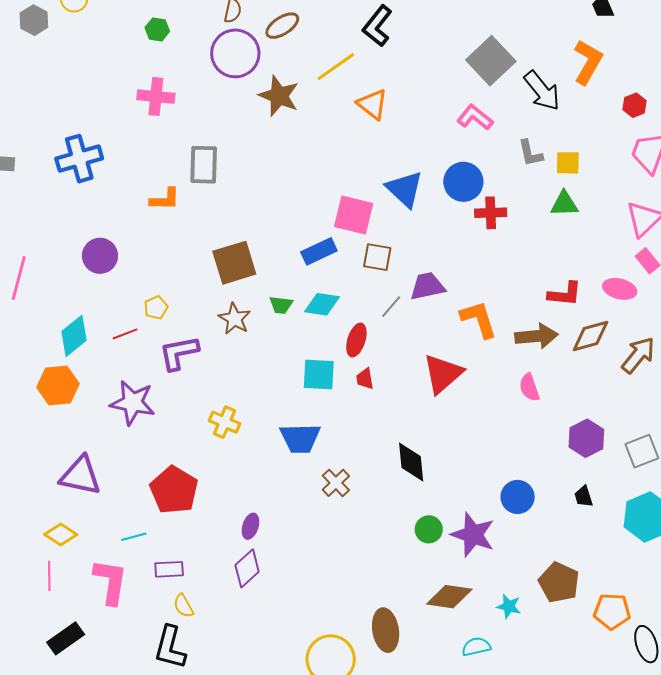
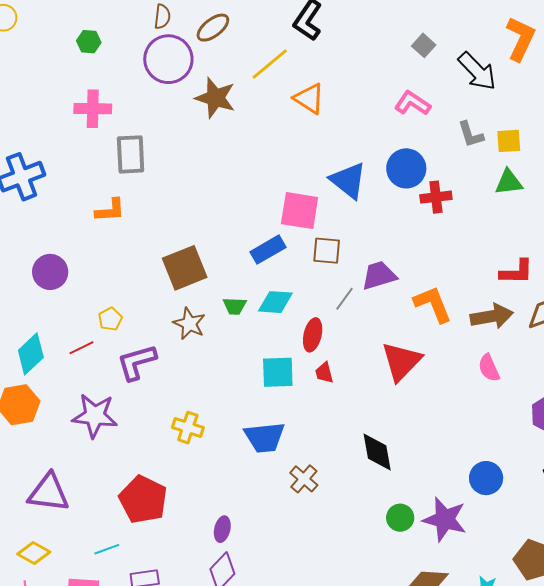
gray square: (491, 61) -> (424, 45), size x0.5
gray rectangle: (204, 165) -> (131, 154), moved

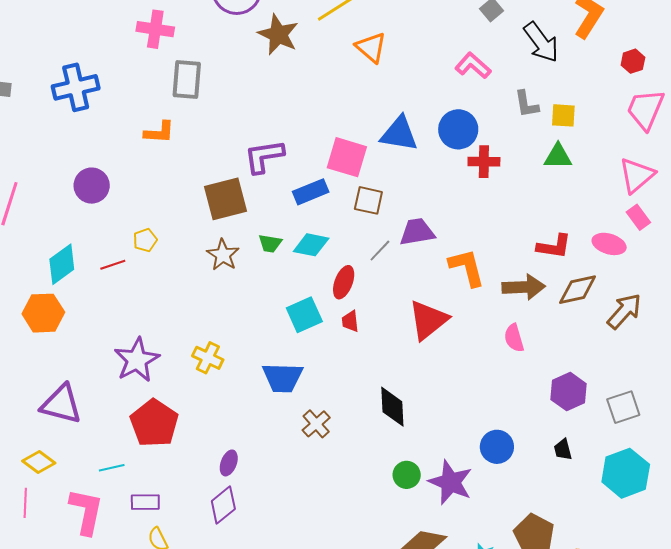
blue triangle: (348, 180) -> (399, 134), turned -36
purple L-shape: (137, 362) -> (264, 156), moved
cyan square: (278, 372) -> (304, 315), turned -30
purple star: (95, 416) -> (137, 360), moved, turned 30

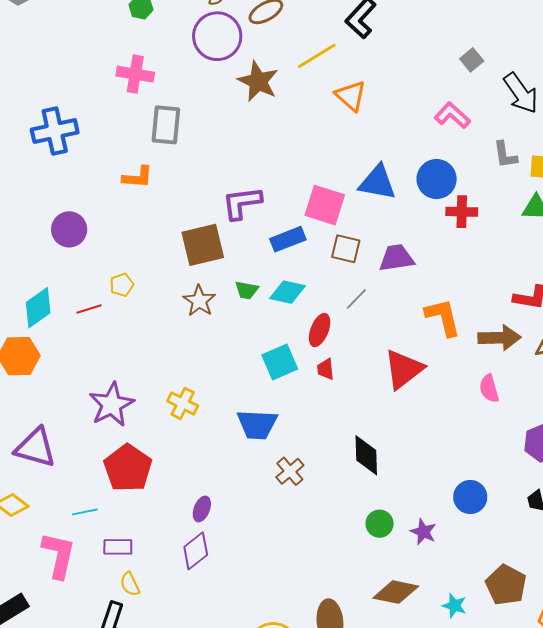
purple trapezoid: (417, 232) -> (396, 258), moved
purple star: (451, 482) -> (423, 532), size x0.6

